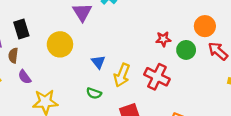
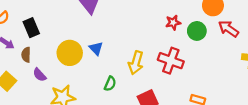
yellow circle: (60, 44) -> (70, 53), moved
blue triangle: (98, 62) -> (96, 48), moved
green semicircle: (94, 93) -> (110, 84), turned -80

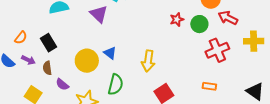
red cross: (171, 61) -> (217, 50), moved, turned -35
green semicircle: (110, 84) -> (116, 85), moved, size x1.5

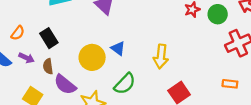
purple semicircle: (62, 84) -> (65, 85), size x1.5
green semicircle: (116, 85) -> (125, 84), turned 30

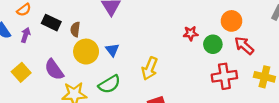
black rectangle: (49, 38) -> (51, 23), turned -48
purple arrow: (27, 58) -> (26, 35), turned -112
brown semicircle: (48, 66) -> (75, 29), moved

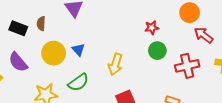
brown semicircle: (75, 29) -> (41, 24), moved
green circle: (213, 44) -> (157, 51), moved
purple semicircle: (54, 70) -> (18, 62), moved

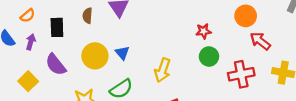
brown semicircle: (41, 24) -> (87, 16), moved
black rectangle: (18, 28) -> (57, 27), turned 66

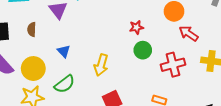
brown semicircle: (87, 16) -> (32, 29), moved
yellow circle: (95, 56) -> (33, 69), moved

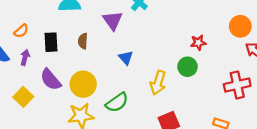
green circle: (143, 50) -> (188, 67), moved
blue triangle: (64, 51) -> (126, 58), moved

